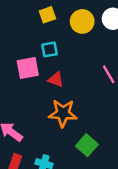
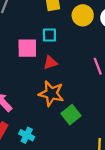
red triangle: (56, 79) -> (50, 63), turned -48
green square: (87, 145) -> (71, 115), moved

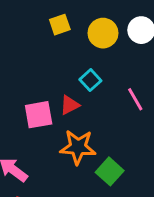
cyan square: (49, 35) -> (90, 80), moved, turned -32
pink square: (27, 48) -> (39, 115), moved

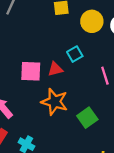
green square: (110, 171) -> (87, 118), moved

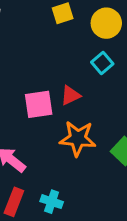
cyan square: (75, 54) -> (102, 63), moved

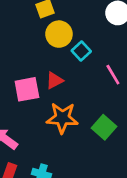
yellow circle: (106, 23) -> (59, 34), moved

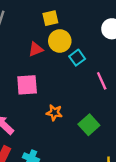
red triangle: (54, 80) -> (36, 49), moved
orange star: (62, 118) -> (54, 113), size x0.6

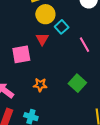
red triangle: (36, 49) -> (42, 39), moved, turned -32
orange star: (54, 113) -> (40, 85), moved

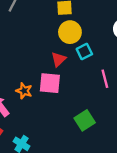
pink square: (21, 54) -> (50, 83), moved
orange star: (40, 85) -> (24, 91), moved

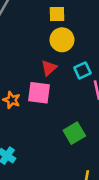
cyan square: (84, 52) -> (82, 70), moved

